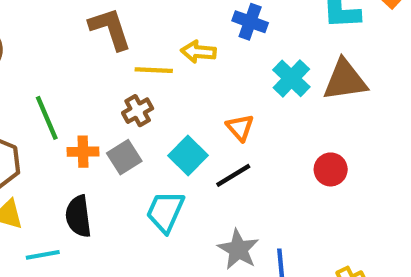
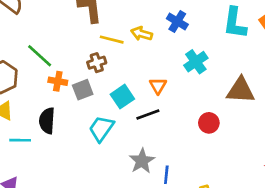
brown triangle: (345, 80) -> (241, 90), moved
green line: (47, 118) -> (40, 56), turned -36

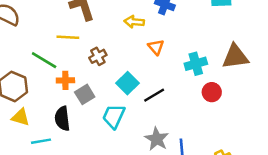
yellow line: (112, 40) -> (68, 37), moved
cyan cross: (196, 62) -> (196, 64), moved, turned 30
orange triangle: (158, 86) -> (156, 47), moved
gray square: (83, 90) -> (85, 94), moved

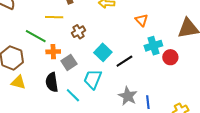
orange triangle: (156, 47) -> (142, 20), moved
cyan cross: (196, 64) -> (153, 46), moved
cyan line: (41, 141) -> (73, 95), moved, turned 56

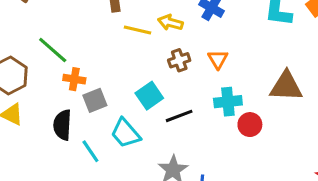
yellow line: (54, 17) -> (137, 30), moved
brown cross: (79, 32) -> (179, 60), moved
cyan trapezoid: (93, 79) -> (126, 133), turned -75

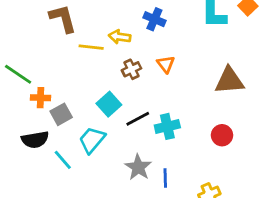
cyan cross: (228, 102) -> (167, 126), moved
black semicircle: (62, 125) -> (35, 140), turned -96
red circle: (250, 125) -> (222, 135), moved
cyan trapezoid: (126, 133) -> (92, 140), turned 88

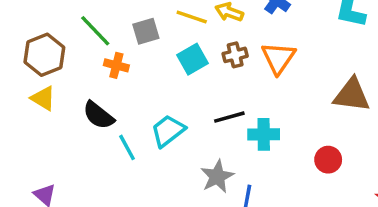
orange triangle: (166, 64) -> (278, 58), size x1.5
cyan square: (109, 104) -> (193, 59), moved
gray square: (61, 114) -> (146, 31), moved
black semicircle: (35, 140) -> (98, 115), turned 36

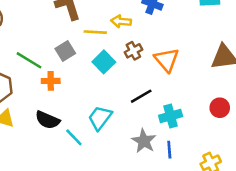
orange triangle: (278, 58) -> (167, 60), moved
cyan cross: (264, 134) -> (171, 116), moved

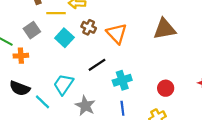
brown cross: (133, 51) -> (89, 27), turned -32
red circle: (220, 108) -> (166, 88), moved
gray star: (144, 141) -> (85, 106), moved

